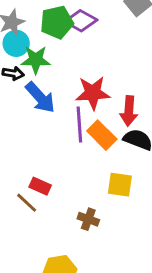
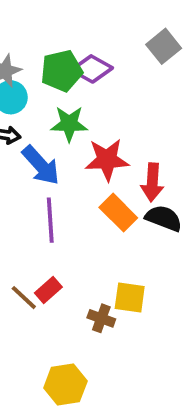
green star: (36, 60) -> (69, 124), moved
purple line: (79, 125) -> (50, 220), moved
yellow square: (120, 185) -> (130, 298), moved
red rectangle: (40, 186) -> (48, 290), moved, turned -65

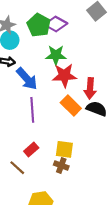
green pentagon: (62, 71) -> (39, 25), turned -30
green star: (69, 124) -> (56, 55), moved
brown line: (24, 298) -> (17, 168), moved
yellow square: (130, 298) -> (64, 149), moved

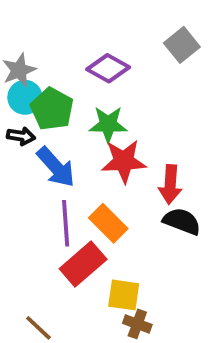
green pentagon: (39, 25) -> (52, 109), moved
orange rectangle: (71, 105) -> (108, 223), moved
red rectangle: (31, 149) -> (83, 264), moved, size x1.6
brown cross: (61, 166) -> (137, 324), moved

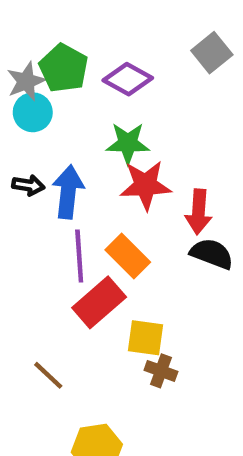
green pentagon: (52, 109) -> (64, 68), moved
black arrow: (21, 136) -> (28, 185), moved
blue arrow: (56, 167) -> (68, 192), turned -132

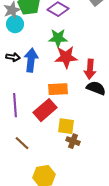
purple line: (79, 256) -> (15, 105), moved
orange rectangle: (128, 256) -> (58, 89), turned -48

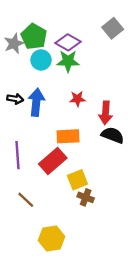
cyan circle: (15, 24) -> (41, 60), moved
green star: (58, 38) -> (68, 61), moved
red star: (66, 57) -> (77, 99), size x0.6
yellow square: (66, 126) -> (77, 180), turned -30

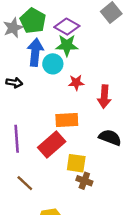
cyan circle: (41, 60) -> (53, 64), moved
blue arrow: (36, 102) -> (35, 52), moved
black semicircle: (113, 135) -> (110, 138), moved
yellow square: (77, 180) -> (76, 163), turned 30

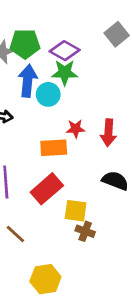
green pentagon: (33, 21) -> (25, 44), turned -30
red star: (76, 83) -> (76, 129), moved
orange rectangle: (67, 120) -> (54, 148), moved

